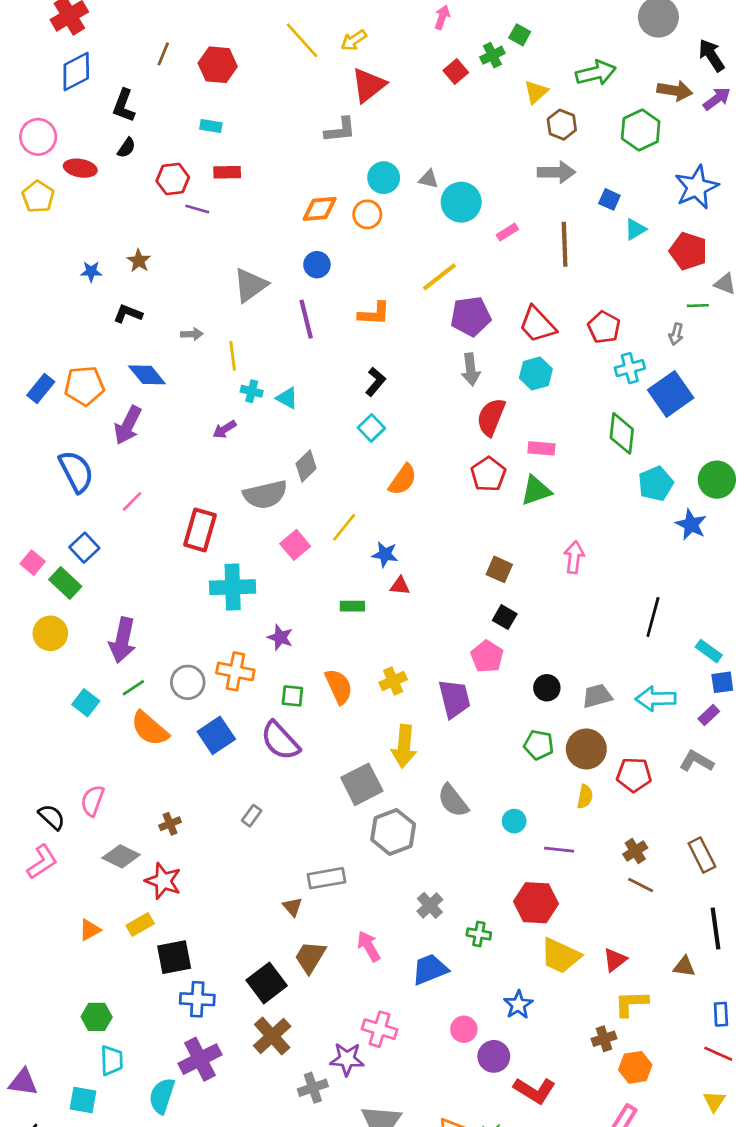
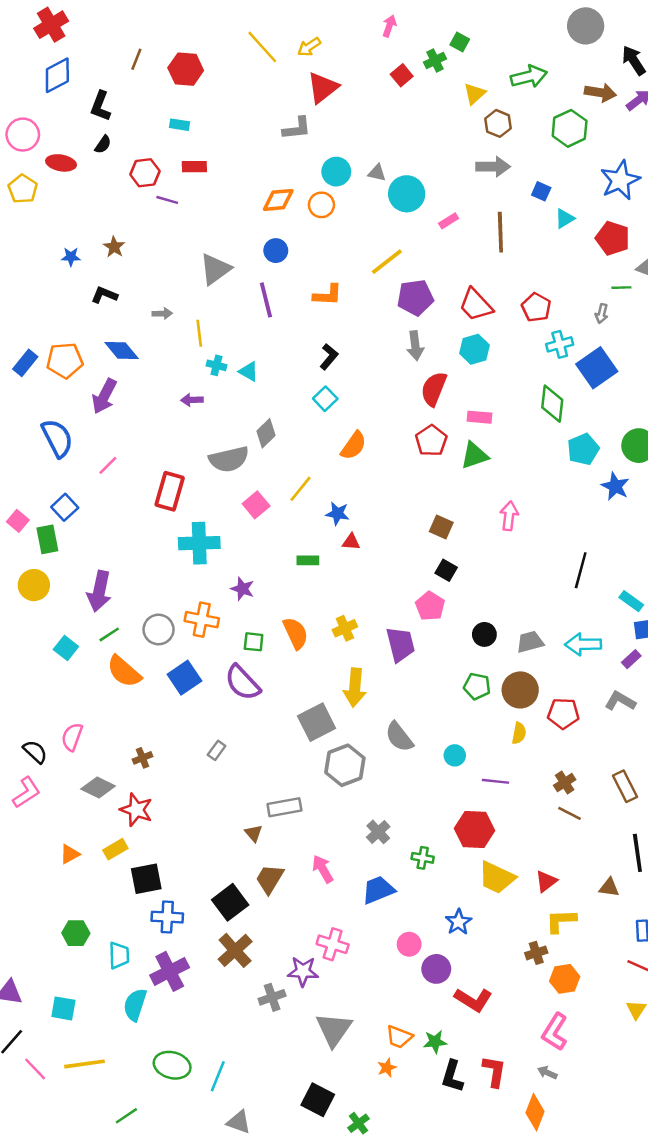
purple arrow: (224, 429) -> (192, 400), turned 30
green rectangle: (65, 583) -> (47, 539), turned 36
cyan trapezoid: (112, 1060) -> (119, 955), moved

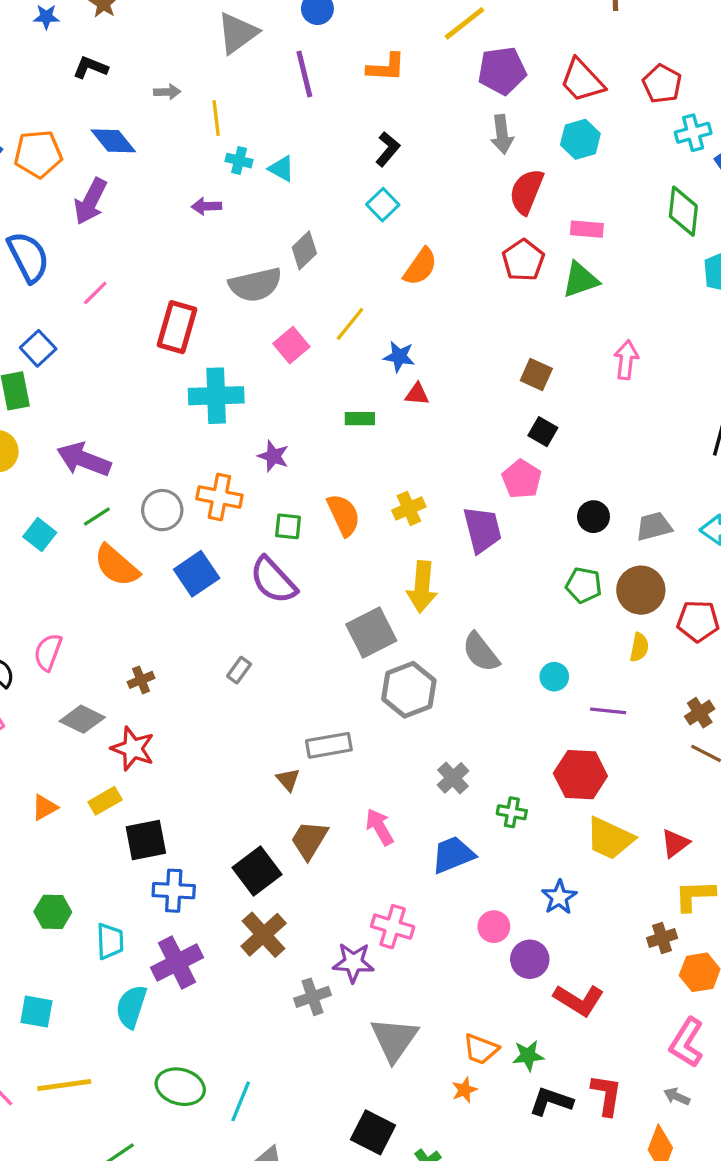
purple arrow: (99, 591) -> (84, 459), turned 99
black L-shape: (452, 1076) -> (551, 1101), turned 92

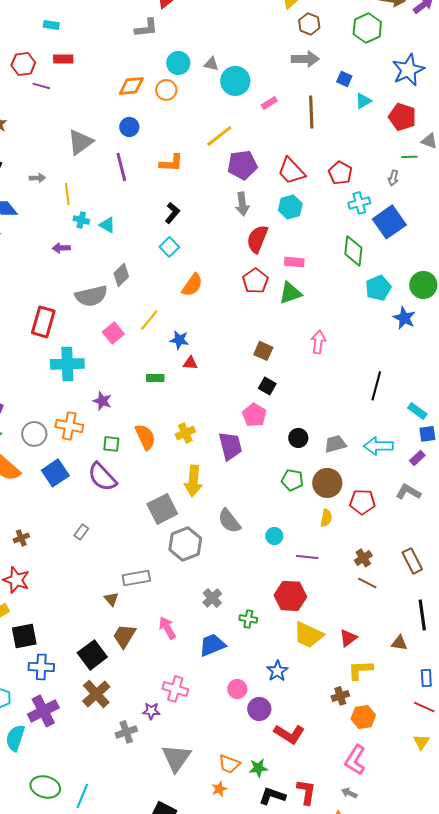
purple star: (353, 963) -> (151, 711), size x0.7

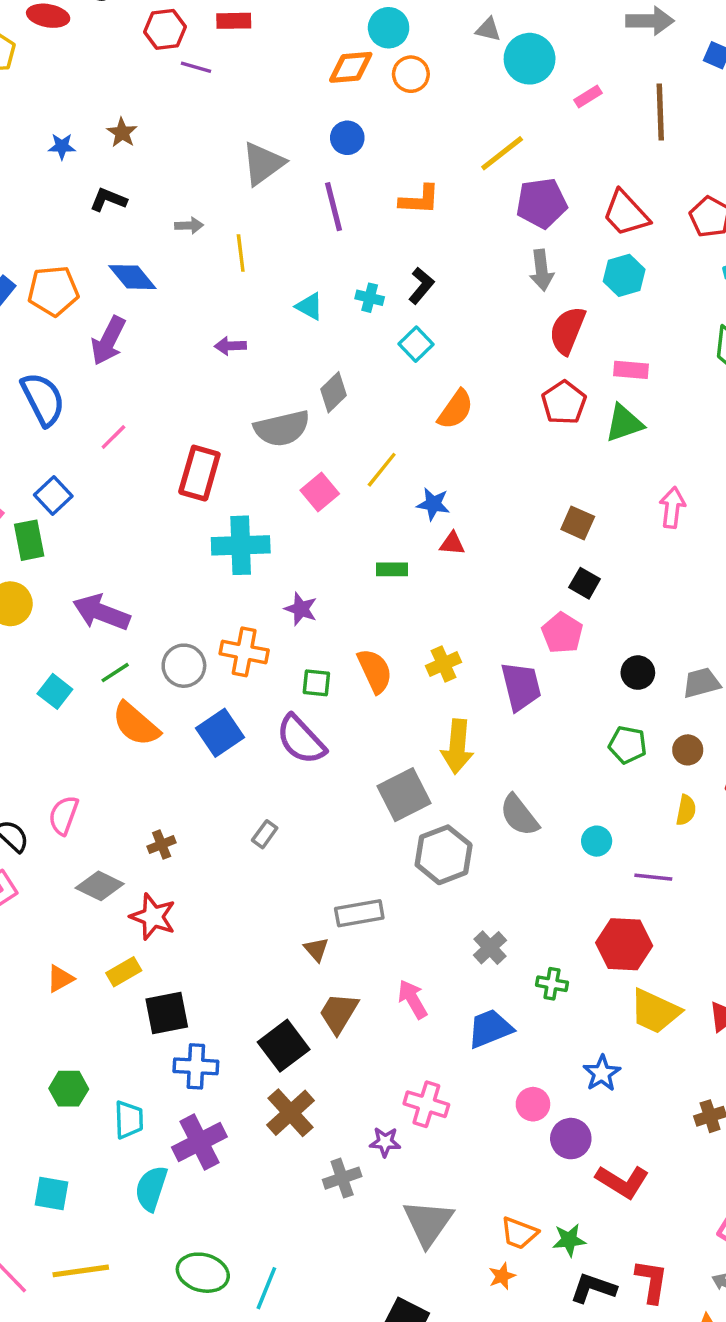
cyan circle: (178, 63) -> (389, 28), moved
cyan cross: (81, 220) -> (370, 298), moved
brown circle: (327, 483) -> (688, 750), size x0.6

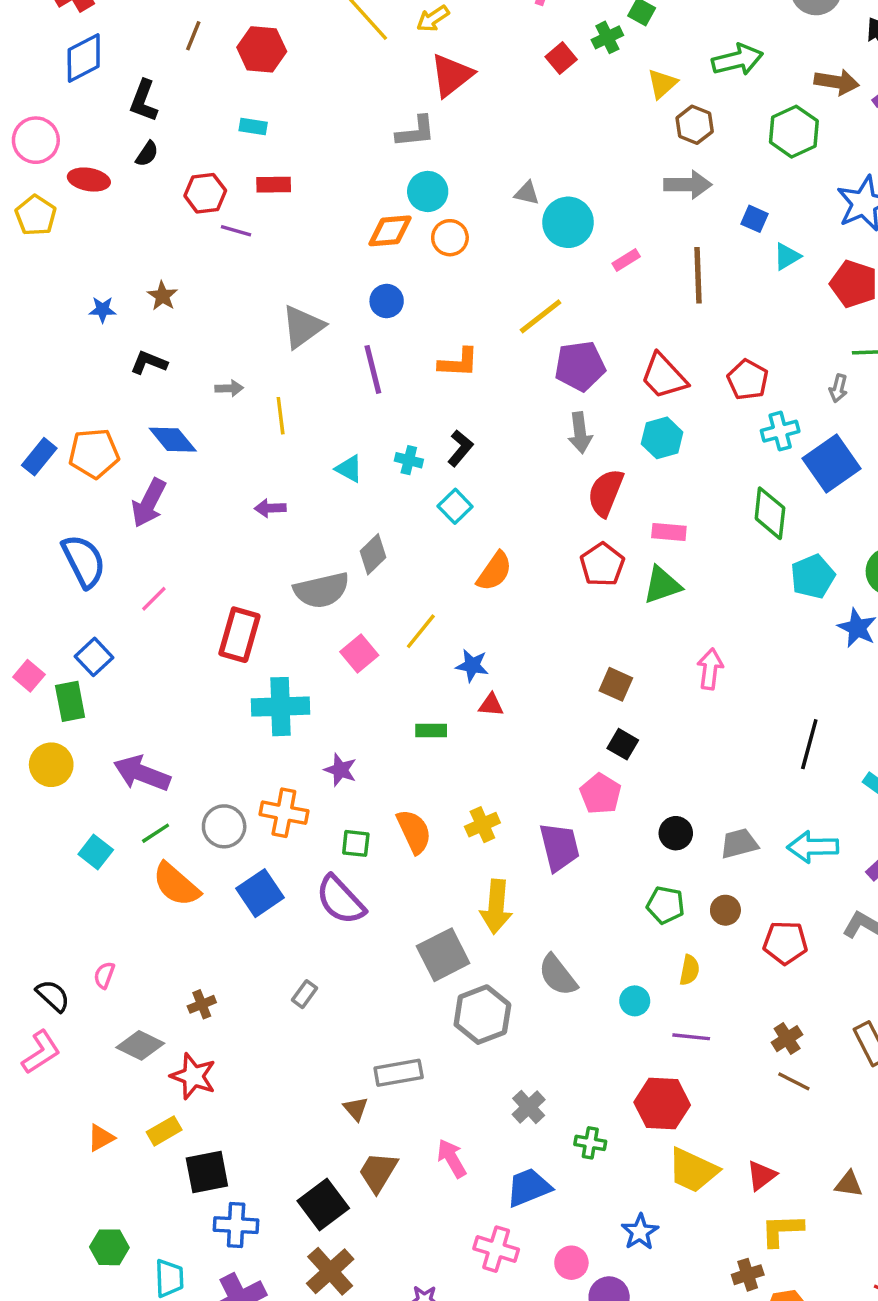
yellow semicircle: (686, 810) -> (689, 970), moved
pink semicircle: (64, 815) -> (104, 975), size x0.7
pink cross: (426, 1104) -> (496, 1249), moved

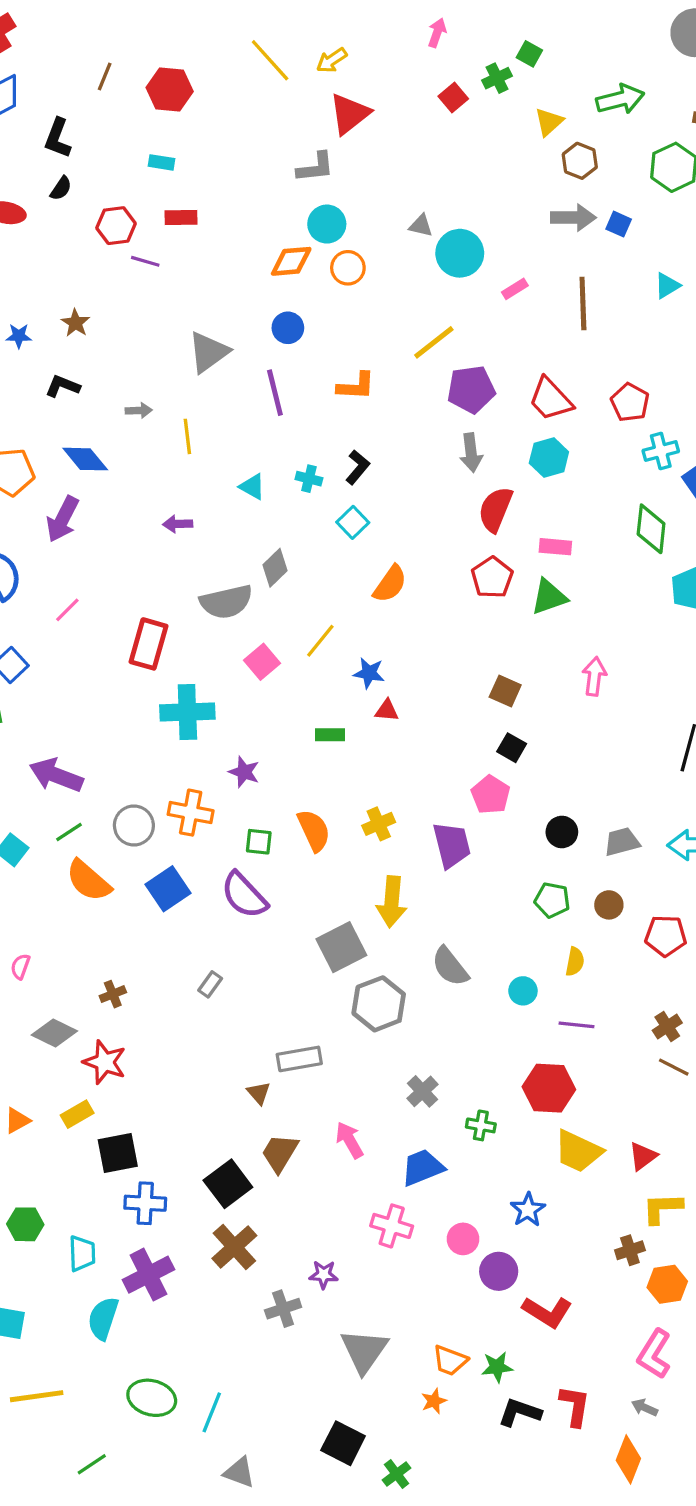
blue square: (755, 219) -> (619, 224), moved

